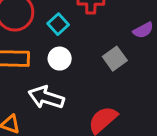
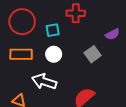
cyan square: (58, 24) -> (53, 30), turned 32

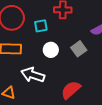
white circle: (54, 54) -> (51, 50), moved

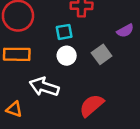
cyan square: (41, 26) -> (64, 32), moved

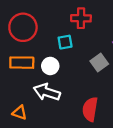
white circle: (67, 56) -> (50, 66), moved
red semicircle: (92, 105) -> (90, 109), turned -40

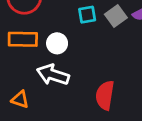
cyan square: (65, 42) -> (87, 15), moved
gray square: (99, 63) -> (116, 16), moved

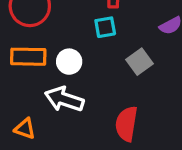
gray square: (116, 16) -> (140, 62), moved

